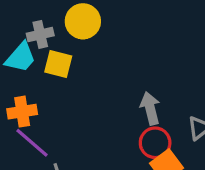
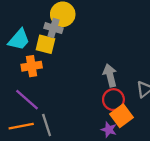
gray cross: (40, 34) -> (53, 28), moved, turned 30
orange cross: (22, 112) -> (32, 66), moved

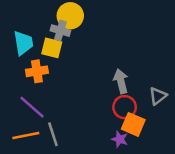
cyan trapezoid: (19, 40) -> (23, 43), turned -50
orange square: (122, 116) -> (133, 124), turned -30

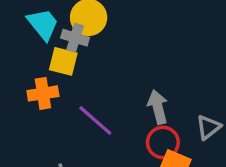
cyan trapezoid: (23, 43) -> (43, 24), moved, turned -30
purple line: (32, 107) -> (95, 120), moved

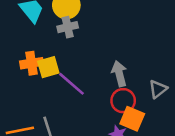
gray cross: (75, 38) -> (68, 27), moved, turned -30
yellow square: (63, 61) -> (48, 67), moved, turned -30

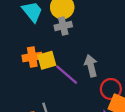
gray arrow: (119, 74) -> (91, 66), moved

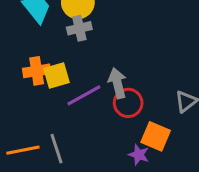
purple line: (67, 75) -> (84, 95), turned -70
red circle: (111, 89) -> (128, 103), moved

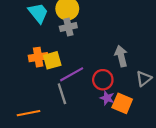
gray arrow: (117, 83) -> (121, 56), moved
gray line: (57, 149) -> (62, 94), moved
purple star: (139, 155) -> (107, 98), moved

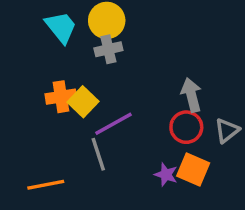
yellow square: (52, 60) -> (83, 102), turned -30
red circle: (103, 80) -> (186, 127), moved
purple star: (107, 98) -> (166, 175), moved

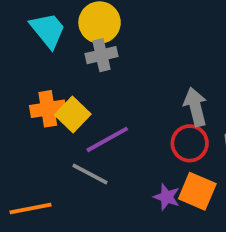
gray line: (98, 154) -> (90, 174), turned -44

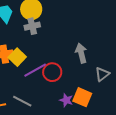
red circle: (190, 143) -> (52, 72), moved
gray line: (90, 174) -> (22, 101), moved

